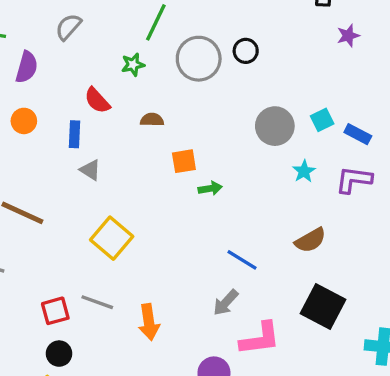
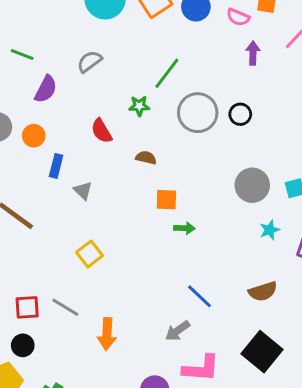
blue rectangle: (74, 134) -> (56, 166), moved
yellow square: (112, 238) -> (89, 254), size x0.7

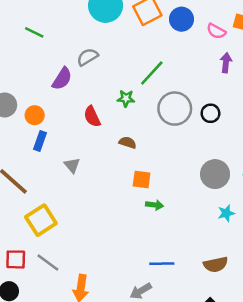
green line: (22, 54) -> (34, 32), moved
purple semicircle: (46, 89) -> (62, 79), moved
blue rectangle: (56, 166) -> (40, 141), moved
yellow square: (89, 254) -> (41, 220), moved, size x1.4
blue line: (199, 296) -> (162, 264), turned -50

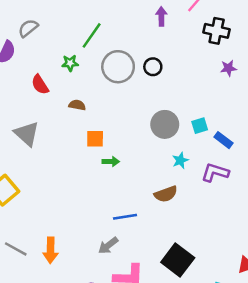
gray triangle: (72, 165) -> (27, 134), size x1.6
gray line: (48, 262) -> (16, 249), moved
brown semicircle: (216, 264) -> (166, 194), moved

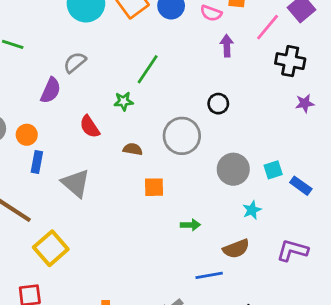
gray circle: (118, 67) -> (182, 136), moved
green arrow: (111, 161) -> (190, 225), moved
purple L-shape: (215, 172) -> (292, 250), moved
blue line: (125, 217) -> (209, 275), moved

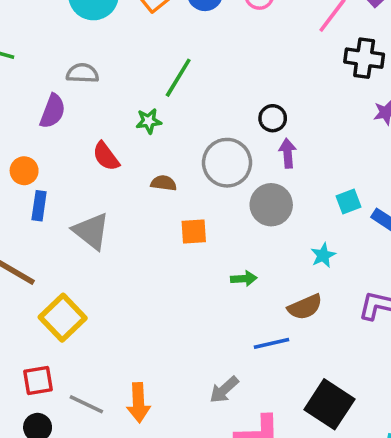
purple arrow: (227, 46) -> (288, 153), moved
gray semicircle: (75, 62) -> (82, 73), turned 45
gray circle: (233, 169) -> (271, 205), moved

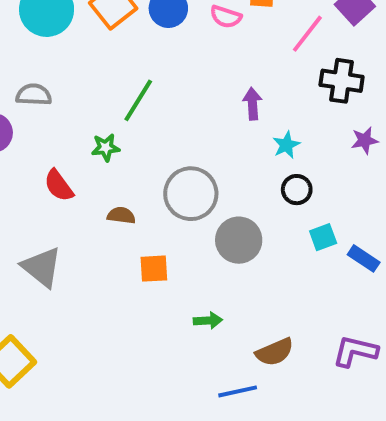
black circle: (273, 118) -> (297, 190), moved
purple arrow: (288, 153) -> (252, 104), moved
cyan star: (323, 255) -> (286, 145), moved

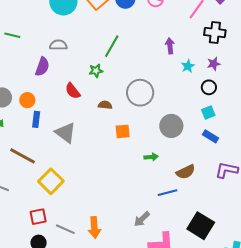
purple star: (365, 140) -> (214, 64), moved
black circle: (297, 190) -> (209, 87), moved
gray circle: (239, 240) -> (171, 126), moved
blue rectangle: (364, 258) -> (210, 136), moved

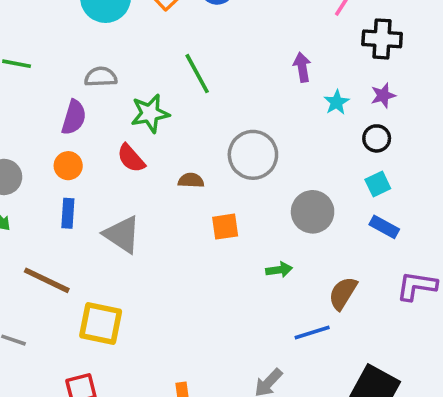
green line: (112, 46) -> (197, 74), turned -55
green star: (96, 71) -> (150, 113), moved, size x1.5
orange circle: (27, 100) -> (68, 166), moved
brown semicircle: (186, 172) -> (343, 293), turned 150
yellow square: (51, 181) -> (101, 324), turned -30

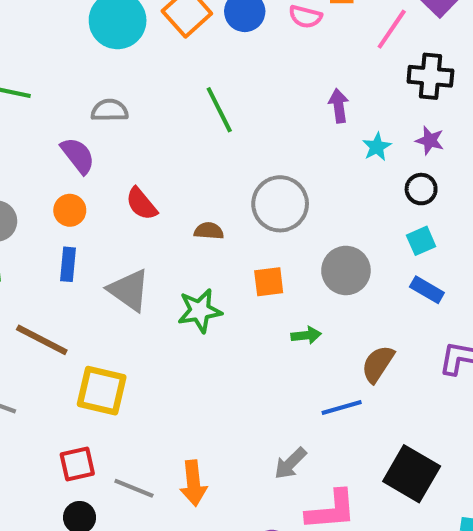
purple star: (383, 95) -> (430, 140), turned 30
green star: (150, 113) -> (200, 311), moved
purple semicircle: (74, 117) -> (78, 156), turned -56
orange square: (225, 227) -> (269, 282), moved

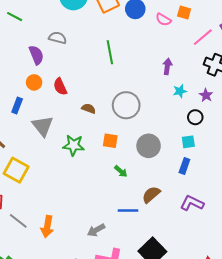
orange circle: (70, 210) -> (34, 82), moved
blue rectangle: (427, 290) -> (184, 166), turned 63
green arrow: (306, 335) -> (121, 171), turned 32

